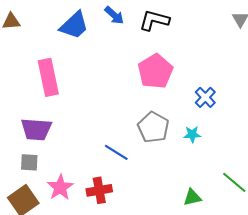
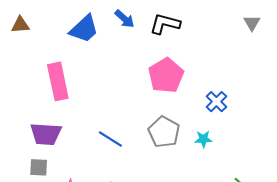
blue line: (116, 152) -> (110, 139), moved

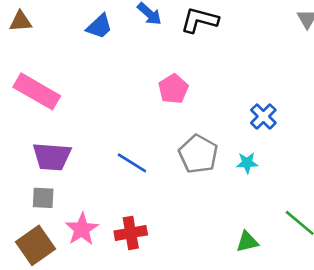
blue trapezoid: (84, 29) -> (99, 26), size x0.7
pink pentagon: (166, 75) -> (173, 89), moved, size x0.7
pink rectangle: (58, 81) -> (37, 91), moved, turned -48

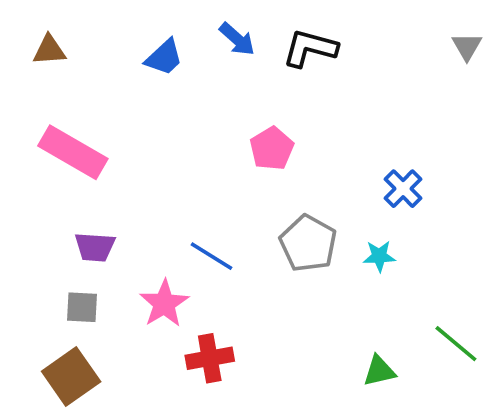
purple trapezoid: (52, 157) -> (95, 247), size x0.7
pink star: (82, 229) -> (164, 304), moved

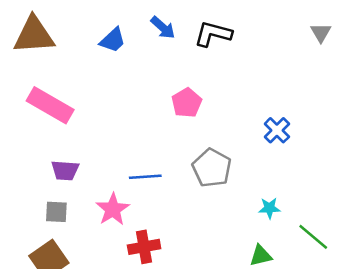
brown triangle: (49, 50) -> (34, 35), size x1.8
blue line: (212, 256) -> (145, 177), turned -36
cyan star: (379, 256) -> (269, 208), moved

